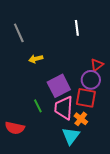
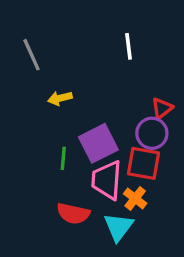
green line: (38, 106) -> (63, 158), moved, turned 32
red semicircle: (15, 128) -> (73, 214), moved

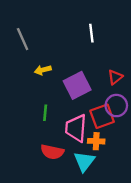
purple circle: (152, 133) -> (116, 106), moved
purple square: (98, 143) -> (77, 85), moved
red square: (144, 163) -> (102, 116), turned -30
orange cross: (135, 198) -> (96, 141), turned -35

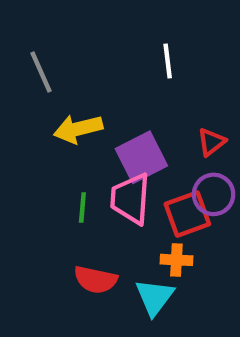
yellow arrow: (43, 70) -> (78, 129), size x1.5
pink trapezoid: (76, 128) -> (131, 199), moved

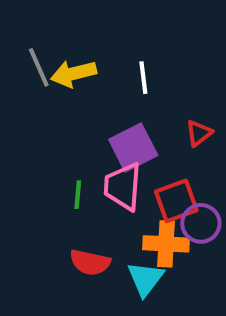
white line: (168, 61) -> (143, 78), moved
yellow arrow: (78, 129) -> (74, 74), moved
purple circle: (214, 194) -> (201, 223), moved
orange cross: (176, 260) -> (166, 244), size x1.5

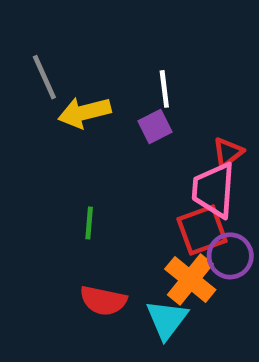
yellow arrow: (74, 74) -> (84, 112), moved
purple square: (133, 147) -> (155, 127), moved, size x0.6
pink trapezoid: (123, 186) -> (214, 190), moved
orange cross: (166, 244) -> (190, 279), turned 36

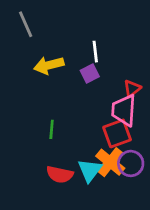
gray line: (44, 77) -> (26, 24), moved
purple circle: (230, 256) -> (131, 163), moved
cyan triangle: (167, 319) -> (90, 170), moved

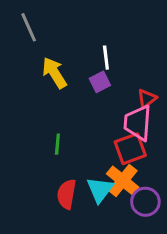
yellow arrow: (49, 65) -> (54, 73), turned 72
purple circle: (131, 163) -> (145, 202), moved
red semicircle: (60, 174) -> (67, 194), turned 88

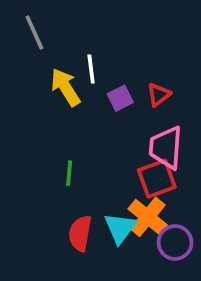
white line: (106, 58) -> (91, 69), moved
red triangle: (147, 99) -> (159, 95), moved

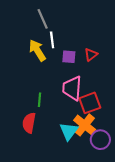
gray line: (34, 32) -> (43, 19), moved
purple square: (120, 98) -> (69, 57), turned 32
pink trapezoid: (166, 148) -> (72, 88), moved
red semicircle: (80, 233) -> (29, 123), moved

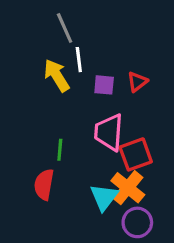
purple circle: (100, 140) -> (137, 222), moved

